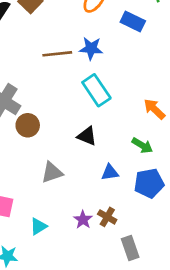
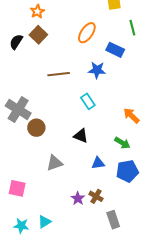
blue star: (91, 48) -> (97, 70), moved
cyan rectangle: (96, 90) -> (88, 101), size x0.7
cyan triangle: (38, 226) -> (44, 222), moved

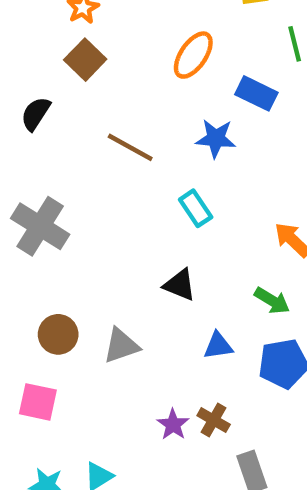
black semicircle: (16, 42) -> (36, 114), moved
brown line: (59, 74) -> (130, 147), turned 35
brown circle: (36, 128) -> (58, 334), moved

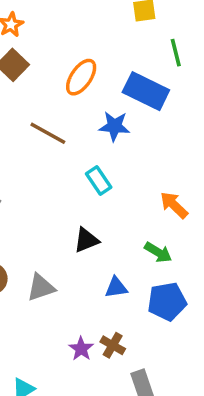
orange ellipse: (193, 55) -> (81, 77), moved
blue rectangle: (256, 93) -> (146, 91), size x1.4
black triangle: (180, 285) -> (86, 240), turned -44

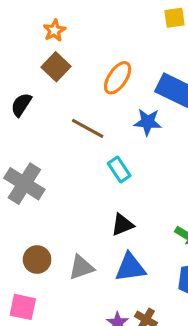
cyan rectangle: (99, 181) -> (119, 169), moved
blue triangle: (116, 287) -> (130, 267), moved, size x1.5

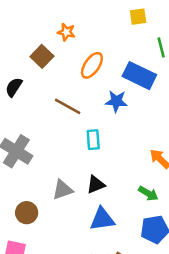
orange star: (54, 30) -> (66, 32), moved, turned -30
cyan rectangle: (119, 169) -> (93, 140), turned 30
gray triangle: (81, 267) -> (62, 190), moved

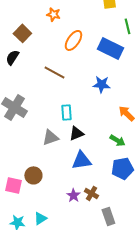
brown square: (42, 56) -> (22, 33), moved
blue star: (116, 101) -> (101, 84), moved
cyan rectangle: (93, 140) -> (66, 112), moved
brown circle: (27, 213) -> (33, 175), moved

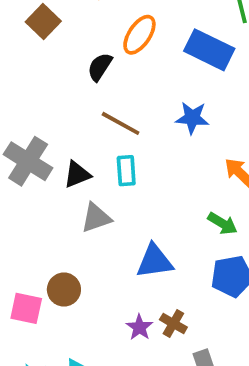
black semicircle: (12, 57) -> (100, 67), moved
brown line: (54, 72) -> (121, 123), moved
black triangle: (76, 133) -> (77, 174), moved

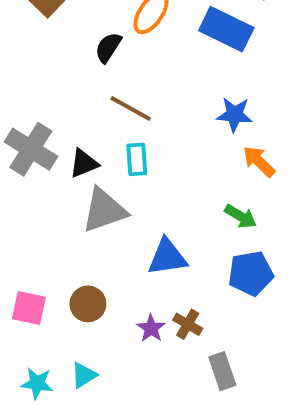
blue star: (192, 118) -> (234, 115), moved
gray triangle: (96, 218) -> (104, 210), size x1.4
brown circle: (64, 290) -> (88, 304), moved

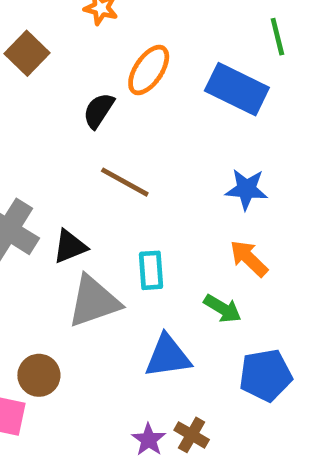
cyan rectangle: (137, 159) -> (151, 270), moved
orange arrow: (259, 161) -> (249, 258), moved
green arrow: (241, 216) -> (223, 308), moved
brown circle: (88, 304) -> (39, 375), moved

